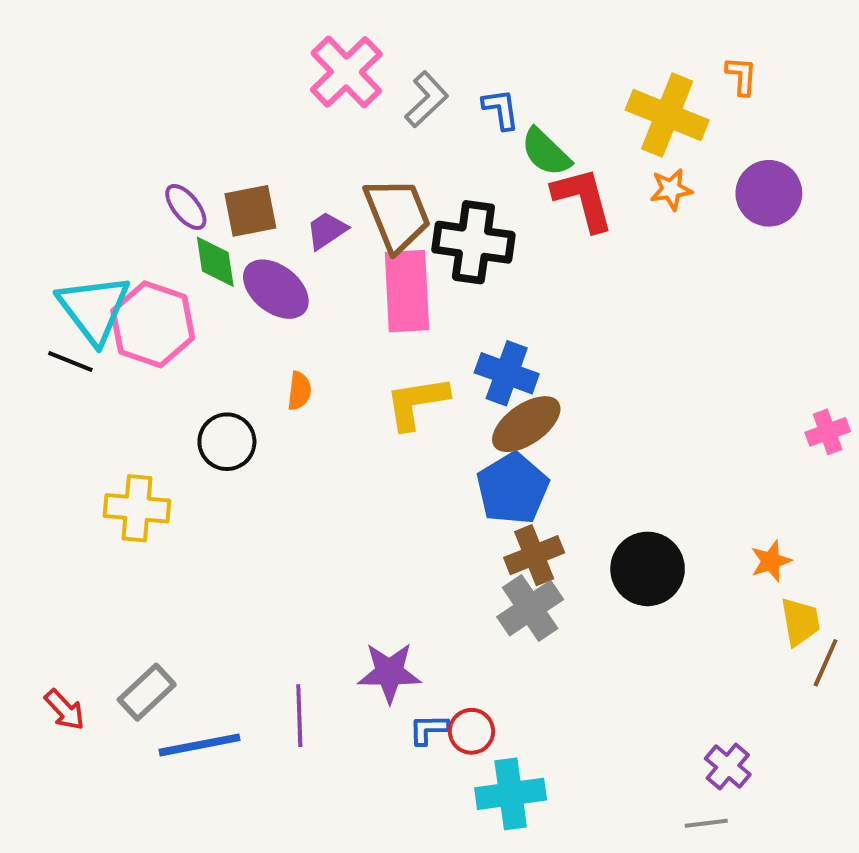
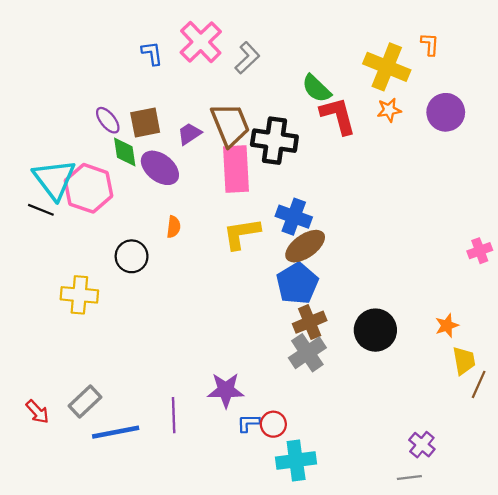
blue L-shape: (501, 109) -> (152, 53), moved

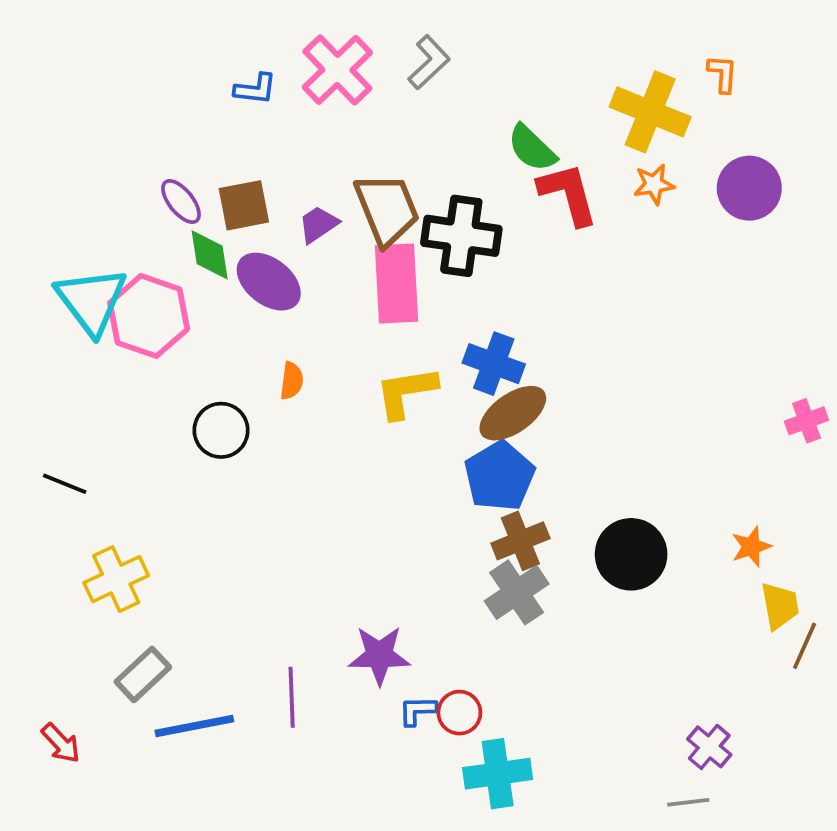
blue L-shape: (152, 53) -> (255, 89), turned 105
gray L-shape: (247, 58) -> (429, 62), moved
black line: (41, 210) -> (65, 484), moved
yellow cross: (79, 295) -> (116, 579), moved, turned -30
red arrow: (37, 412) -> (61, 743), moved

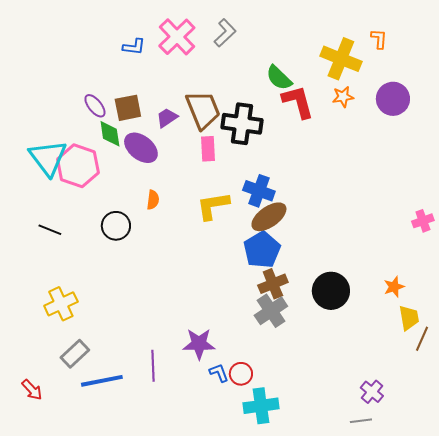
pink rectangle: (396, 283) -> (208, 149), size x0.6
black line: (65, 484) -> (50, 230), moved
blue L-shape: (417, 711) -> (219, 373), turned 70

